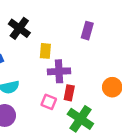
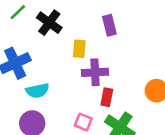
purple rectangle: (87, 31) -> (109, 25), moved, turned -30
pink square: (49, 102) -> (83, 122), moved

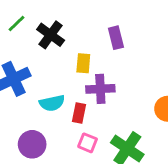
cyan semicircle: (37, 91) -> (52, 103), moved
red rectangle: (107, 97) -> (79, 113), moved

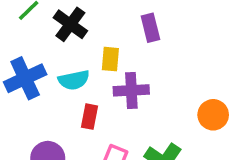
cyan semicircle: (52, 103) -> (74, 80), moved
red rectangle: (79, 113) -> (90, 117), moved

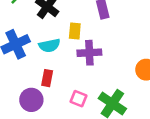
red rectangle: (90, 117) -> (47, 78), moved

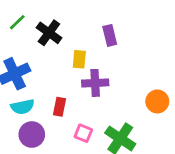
cyan semicircle: (49, 45) -> (23, 107), moved
red rectangle: (47, 78) -> (60, 107), moved

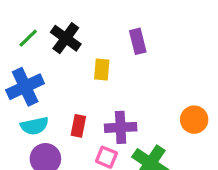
green line: (17, 22) -> (28, 38), moved
purple cross: (95, 83) -> (121, 127), moved

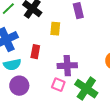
red rectangle: (78, 126) -> (35, 52), moved

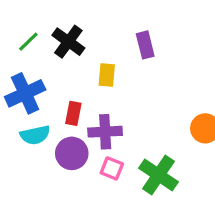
purple cross: (67, 66) -> (105, 132), moved
purple circle: (19, 86) -> (72, 153), moved

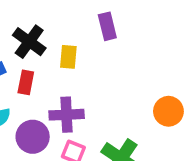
black cross: (68, 42) -> (29, 42), moved
red rectangle: (73, 113) -> (26, 82), moved

